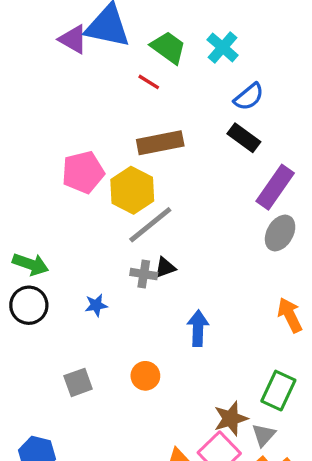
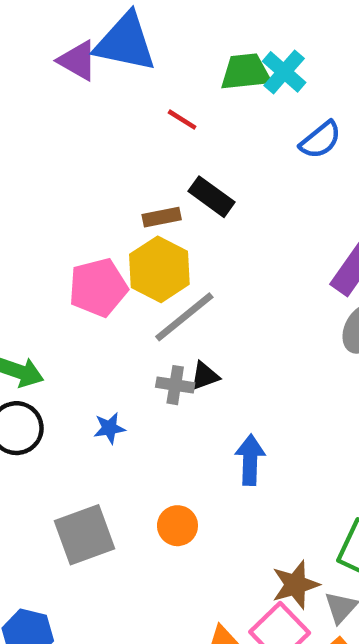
green trapezoid: (168, 47) -> (246, 72), moved, turned -42
black rectangle: (244, 138) -> (212, 197), moved
brown rectangle: (160, 143) -> (162, 217), moved, size x0.6
pink pentagon: (83, 172) -> (98, 287), moved
gray square: (78, 382) -> (84, 535), size x1.5

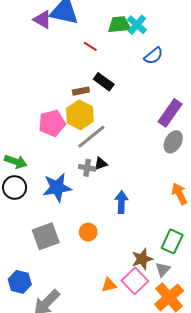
blue star: (109, 428) -> (57, 187), size x2.0

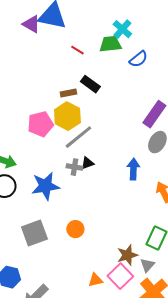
green trapezoid: (119, 25) -> (110, 44), moved
blue arrow: (121, 202) -> (133, 169), moved

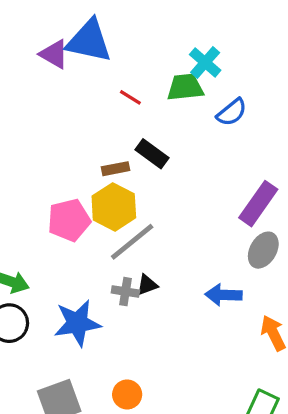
blue arrow: (133, 169) -> (223, 295), turned -90

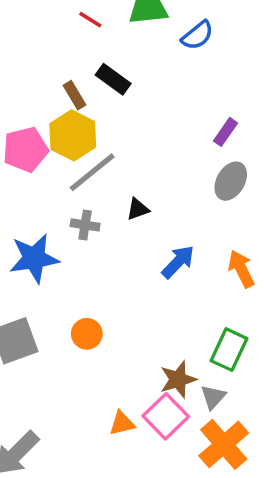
brown rectangle: (116, 169) -> (75, 95), turned 70
purple rectangle: (258, 204) -> (225, 132), size x0.6
black triangle: (147, 285) -> (138, 209), moved
blue arrow: (223, 295) -> (178, 262), moved, turned 132

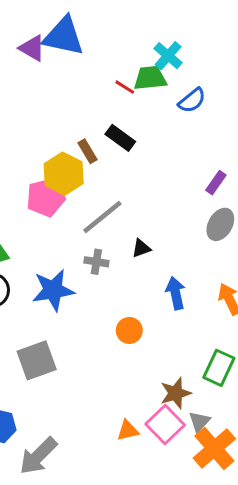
red line: (90, 20) -> (125, 87), moved
yellow hexagon: (73, 135) -> (64, 174), moved
blue arrow: (178, 262) -> (176, 293), turned -56
orange circle: (87, 334) -> (129, 330), moved
gray triangle: (213, 397) -> (199, 422), moved

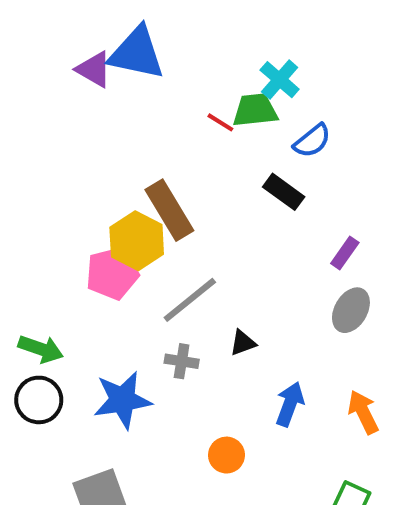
black rectangle: (120, 138) -> (284, 192), moved
brown rectangle: (87, 151) -> (169, 210), size x1.8
blue arrow: (176, 293) -> (290, 404), turned 32

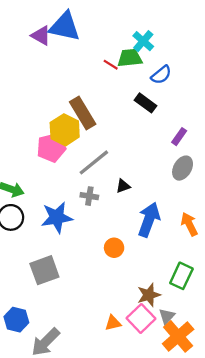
blue arrow: (290, 404) -> (149, 220), size x1.4

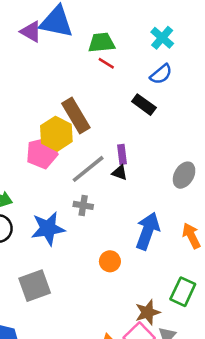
cyan cross: (143, 41) -> (162, 38), moved
green trapezoid: (130, 58) -> (101, 43), moved
purple rectangle: (179, 137) -> (122, 154), moved, turned -42
black triangle: (123, 186) -> (120, 173), moved, turned 40

